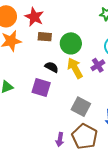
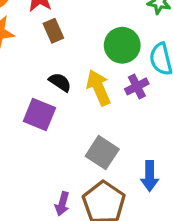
brown rectangle: (45, 37) -> (53, 31), turned 56
green circle: (71, 43) -> (122, 45), moved

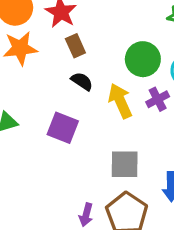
black semicircle: (60, 82) -> (82, 81), moved
gray square: (102, 153) -> (125, 164), turned -32

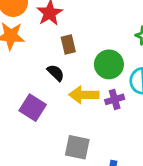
brown rectangle: (75, 46) -> (68, 45), moved
yellow arrow: (120, 101) -> (84, 95), turned -76

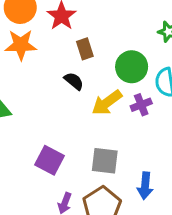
yellow arrow: (84, 95) -> (107, 103), turned -32
purple square: (33, 108) -> (49, 160), moved

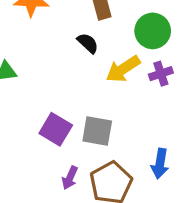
gray square: (105, 161) -> (97, 131), moved

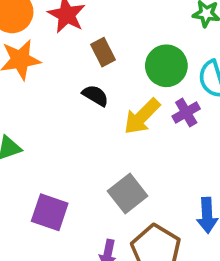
purple square: (56, 129) -> (50, 212), moved
gray square: (97, 131) -> (128, 194), turned -36

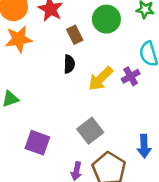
green circle: (166, 66) -> (106, 19), moved
black semicircle: (95, 96) -> (69, 64), turned 60

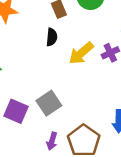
gray square: (90, 131) -> (49, 103), moved

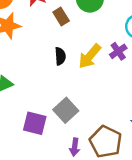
black semicircle: (52, 37) -> (60, 56), moved

